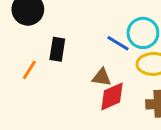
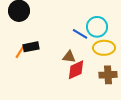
black rectangle: (57, 49) -> (31, 47), moved, turned 70

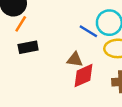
orange line: (20, 52) -> (21, 24), moved

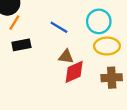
blue line: (88, 31) -> (59, 27), moved

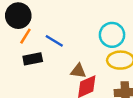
blue line: (59, 27) -> (54, 41), moved

